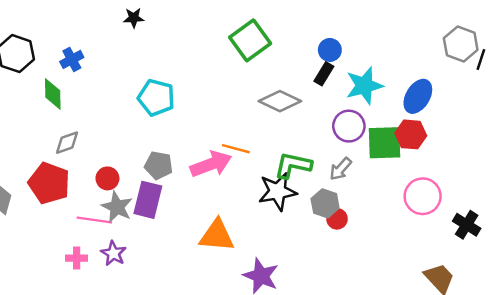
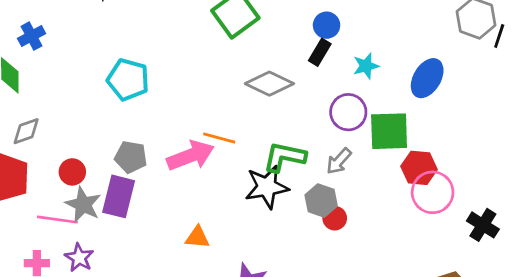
cyan star: (364, 86) -> (366, 66), size x0.6
red hexagon: (411, 134) -> (419, 168), moved
orange triangle: (217, 235) -> (197, 237), size x0.6

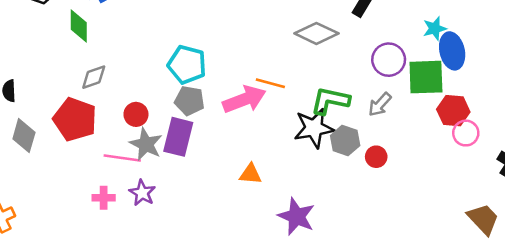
cyan star: (366, 66) -> (435, 29), moved
blue ellipse: (427, 78) -> (452, 51), moved, turned -44
cyan pentagon: (128, 80) -> (187, 65), moved
pink circle: (433, 192) -> (466, 133), size x0.7
gray hexagon: (321, 201) -> (345, 141), moved

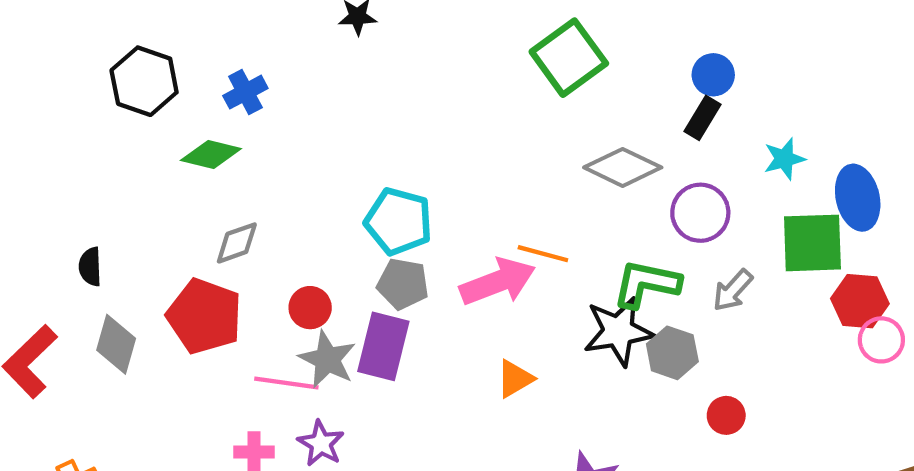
green diamond: (79, 26) -> (211, 155), turned -76
cyan star: (435, 29) -> (784, 159), moved
purple circle: (389, 60) -> (700, 213), moved
red circle: (376, 157) -> (726, 415), moved
orange triangle: (250, 174) -> (515, 379), moved, turned -35

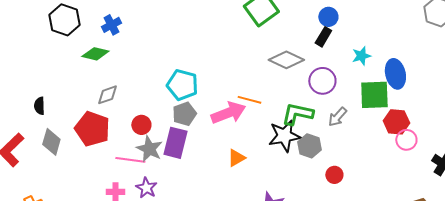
gray pentagon: (403, 284) -> (184, 114), turned -30

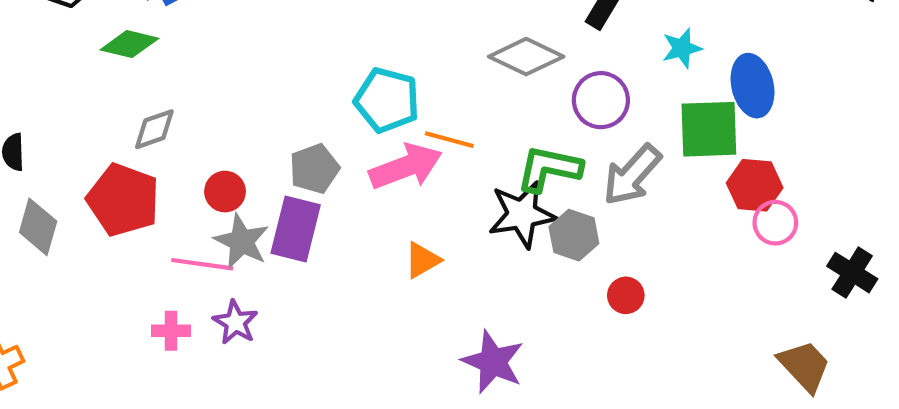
cyan pentagon: (182, 85) -> (387, 100), moved
gray arrow: (337, 117) -> (632, 175), size x1.5

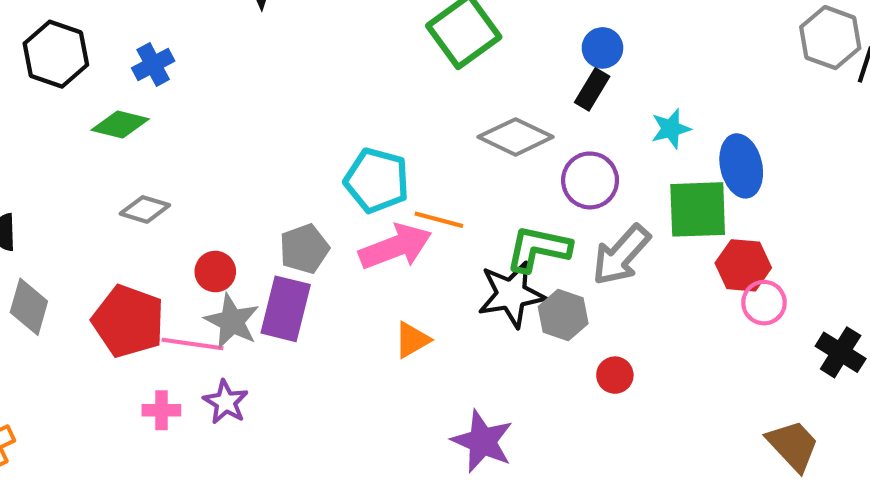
gray diamond: (154, 129) -> (145, 209), turned 36
red pentagon: (123, 200) -> (128, 321), moved

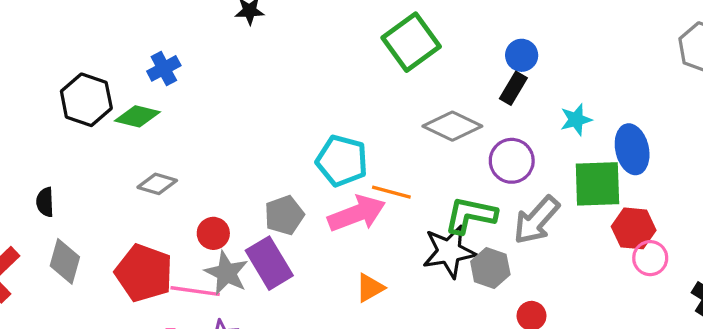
black hexagon: (56, 54) -> (86, 100), moved
purple rectangle: (286, 309) -> (269, 263), turned -45

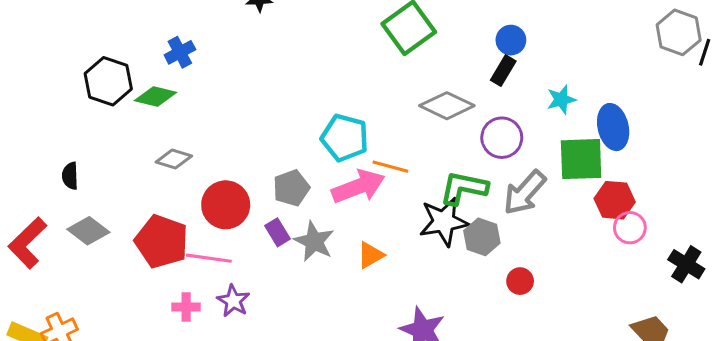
red circle: (213, 233) -> (226, 205), size x1.6
gray diamond: (65, 261) -> (88, 231), turned -69
purple rectangle: (269, 263) -> (278, 232), size x0.6
gray star: (226, 273) -> (314, 241), moved

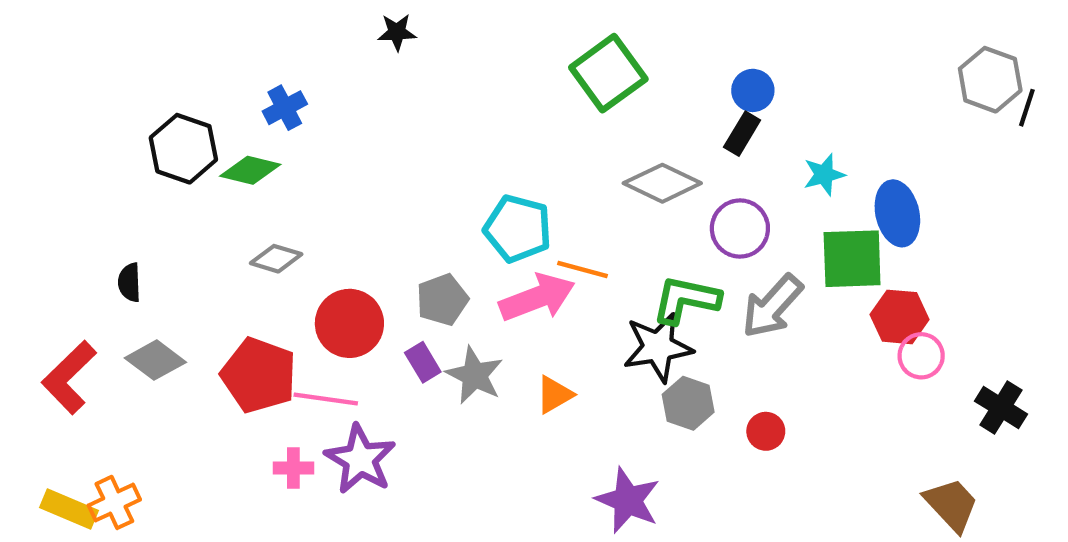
gray hexagon: (482, 237) -> (688, 403), moved
purple star: (233, 301) -> (360, 459), size x1.5

